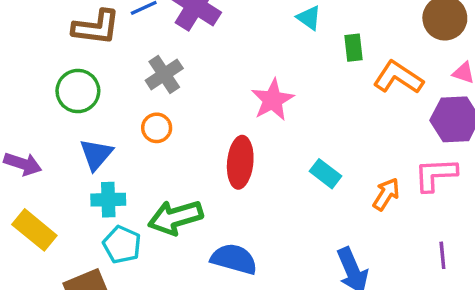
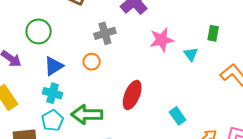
cyan triangle: (309, 18) -> (191, 54), moved
green rectangle: (354, 48) -> (213, 33), moved
green circle: (78, 91) -> (39, 31), moved
pink star: (273, 100) -> (162, 40), moved

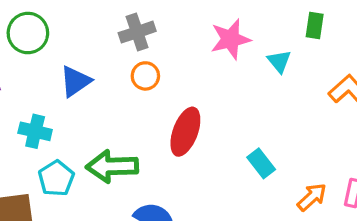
orange circle: (92, 62) -> (145, 76), moved
blue triangle: (54, 66) -> (75, 81), moved
cyan cross: (53, 93) -> (35, 131), moved

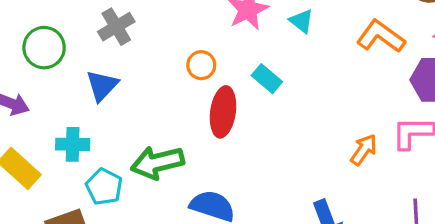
gray cross: (137, 32) -> (116, 27), moved
orange circle: (145, 76) -> (201, 65), moved
cyan rectangle: (261, 163) -> (267, 79), moved

